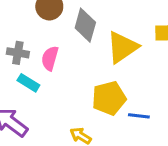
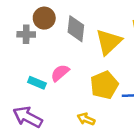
gray cross: (18, 53) -> (26, 34), moved
pink semicircle: (50, 58) -> (60, 73), moved, turned 42

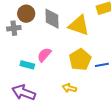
yellow triangle: (109, 42) -> (79, 25), turned -50

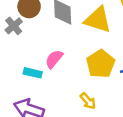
gray cross: (14, 28) -> (14, 26), turned -32
yellow arrow: (69, 88) -> (88, 101), turned -144

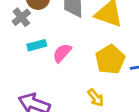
cyan rectangle: (33, 73) -> (37, 45), moved, turned -30

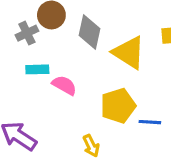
pink semicircle: (62, 53) -> (64, 85), turned 65

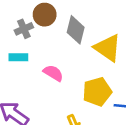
cyan rectangle: (37, 69) -> (18, 57), moved

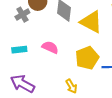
cyan rectangle: (18, 57) -> (19, 50), moved

